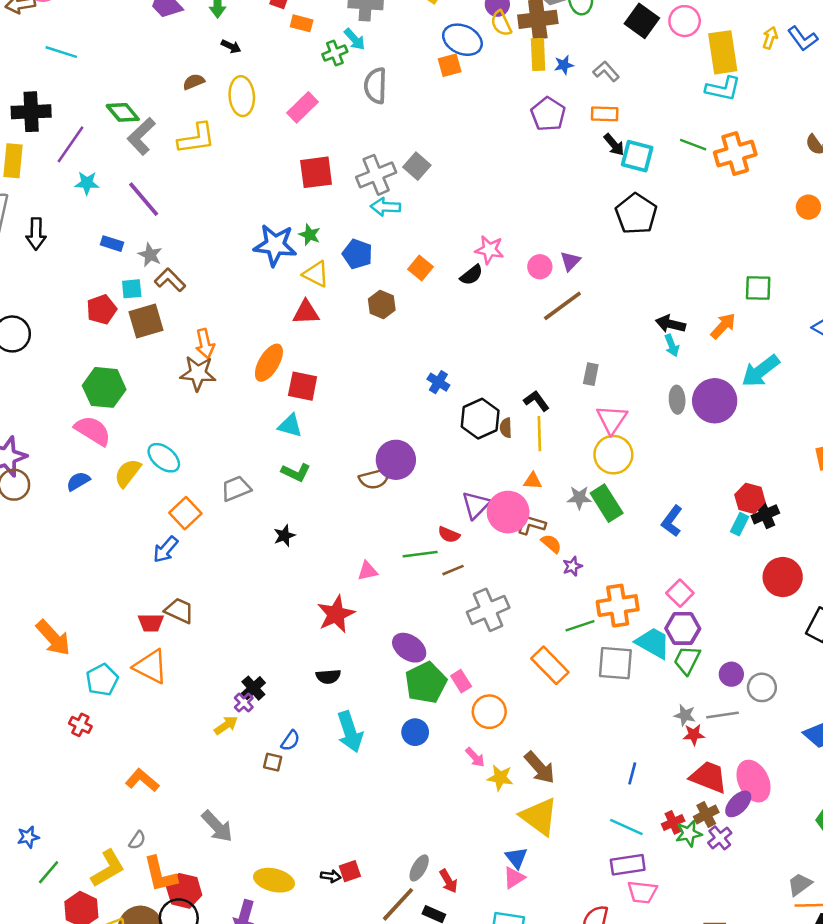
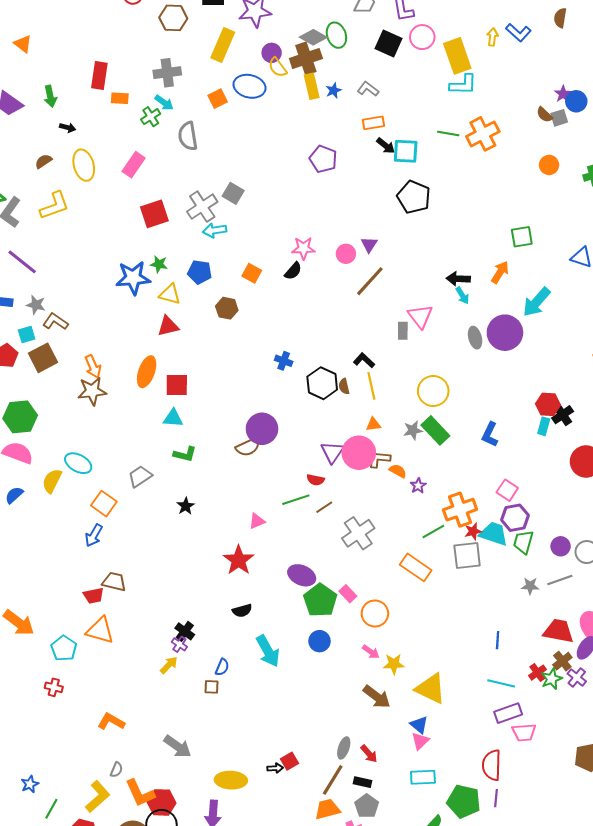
orange square: (450, 65) -> (218, 99), moved
purple pentagon: (548, 114) -> (323, 159), moved
pink triangle: (612, 419) -> (420, 316), moved
red star: (694, 735) -> (473, 531), moved
brown arrow: (540, 768) -> (377, 697), moved

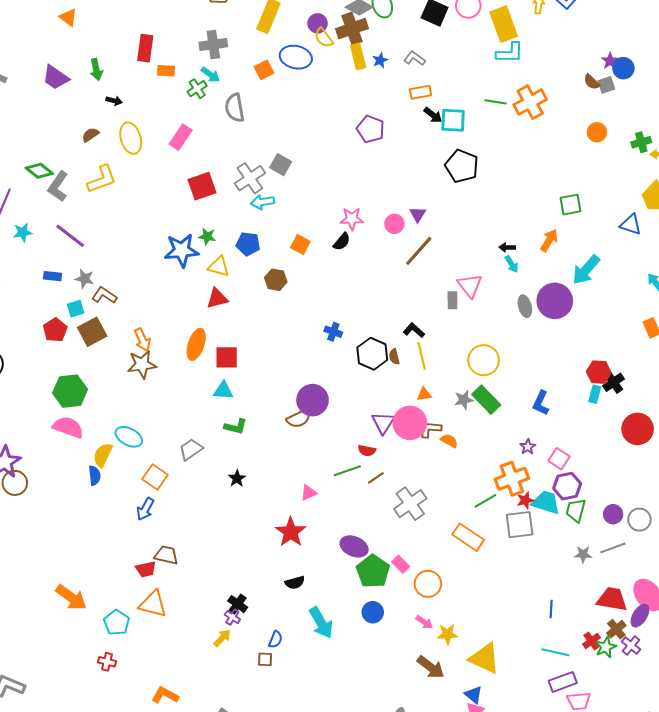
black arrow: (458, 279) -> (507, 247), size x0.7
purple star: (418, 486) -> (528, 447), moved
blue semicircle: (14, 495) -> (94, 476), moved, turned 126

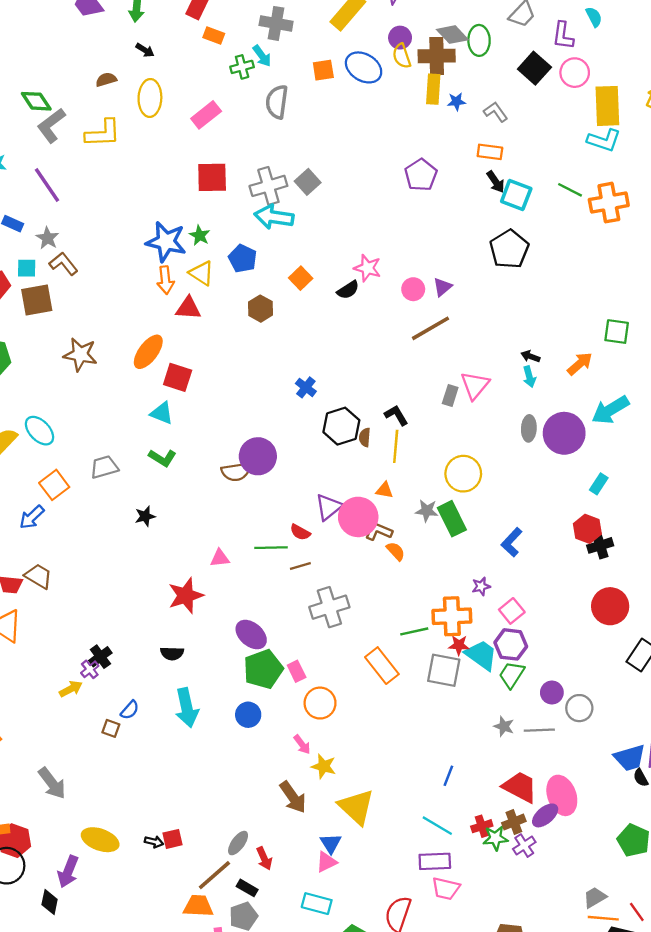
cyan arrow: (263, 202) -> (274, 217), size x1.4
orange arrow: (142, 340) -> (165, 280), moved
cyan rectangle: (595, 394) -> (599, 484), moved

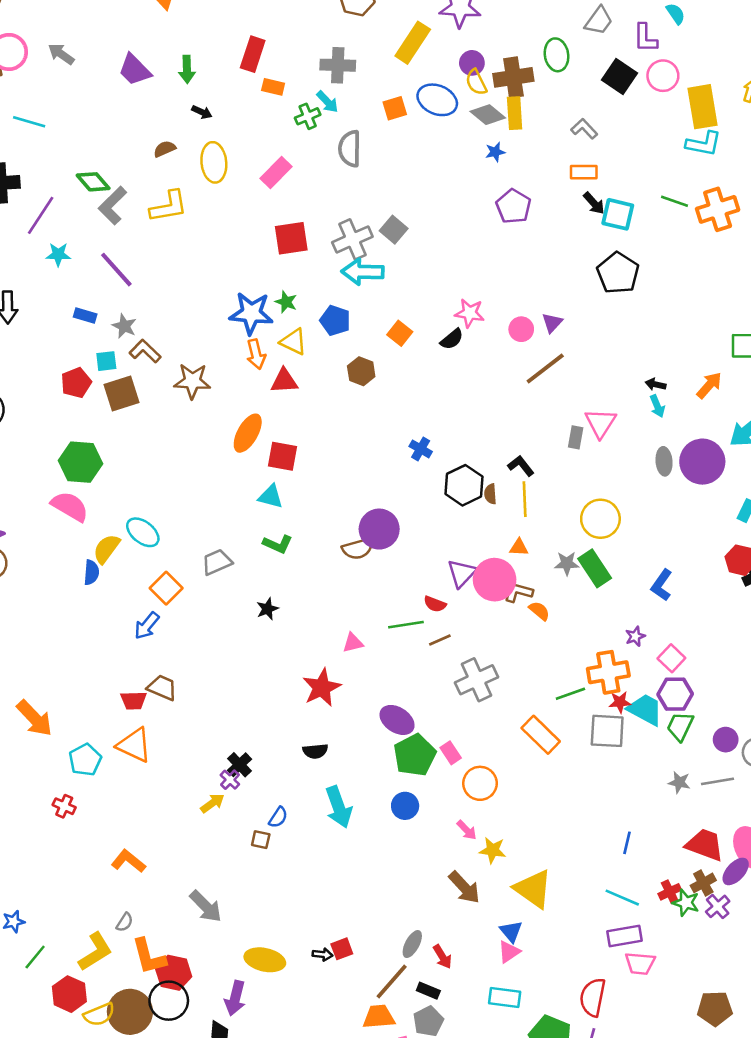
gray diamond: (452, 35) -> (488, 115), moved
blue star: (456, 102) -> (495, 152), moved
brown star: (80, 355) -> (192, 381), moved
green star: (495, 838) -> (686, 903), turned 30

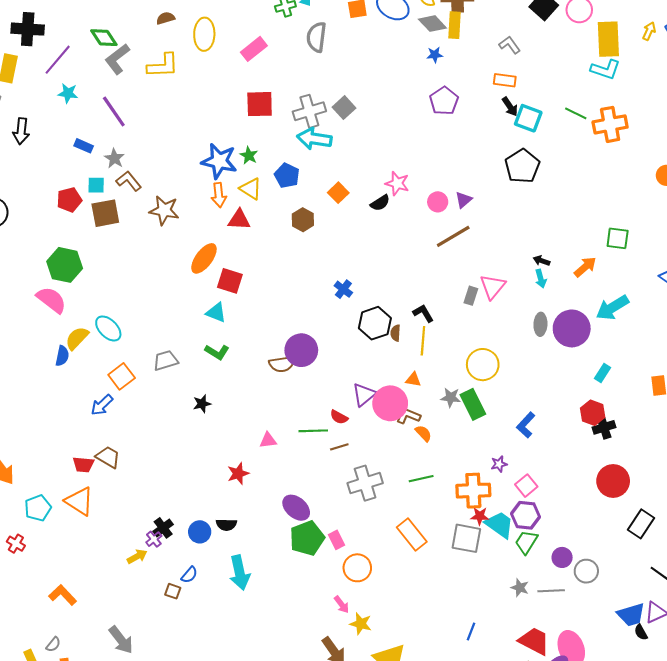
red star: (322, 688) -> (238, 474), size x0.7
green line: (570, 694) -> (421, 479), moved
blue circle: (405, 806) -> (200, 532), moved

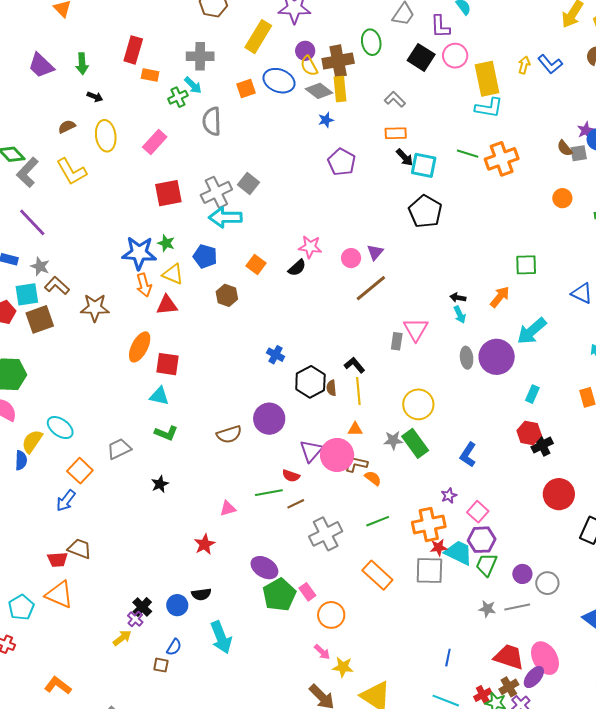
yellow L-shape: (163, 66) -> (72, 172), turned 72
cyan square: (96, 185) -> (27, 294), size x1.4
purple circle: (301, 350) -> (269, 419), moved

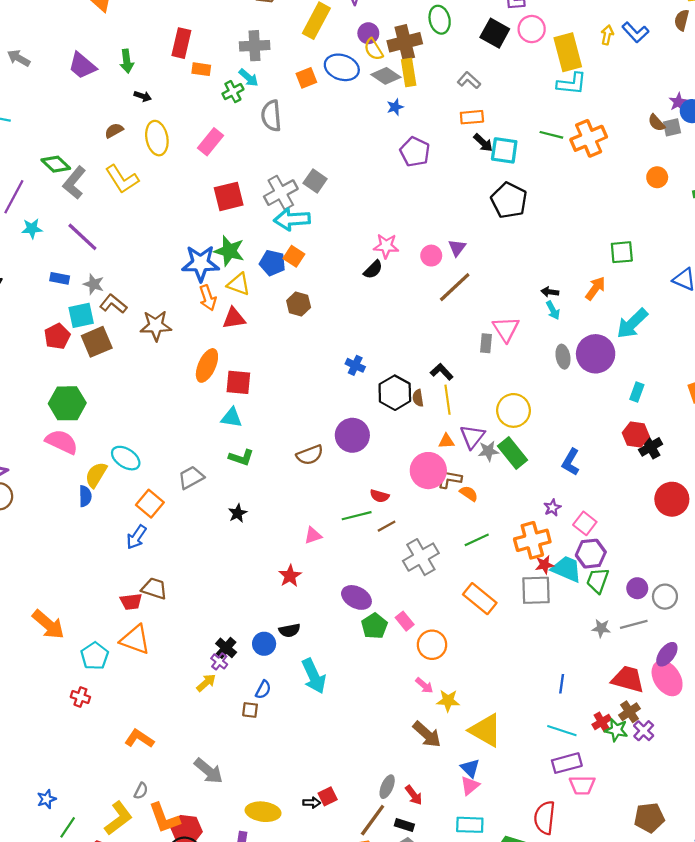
green star: (166, 243) -> (229, 251), size x1.6
orange square: (256, 265) -> (294, 256), moved
purple triangle: (311, 451) -> (472, 437), moved
green pentagon: (279, 595) -> (374, 626), size x0.7
purple ellipse: (534, 677) -> (667, 654), moved

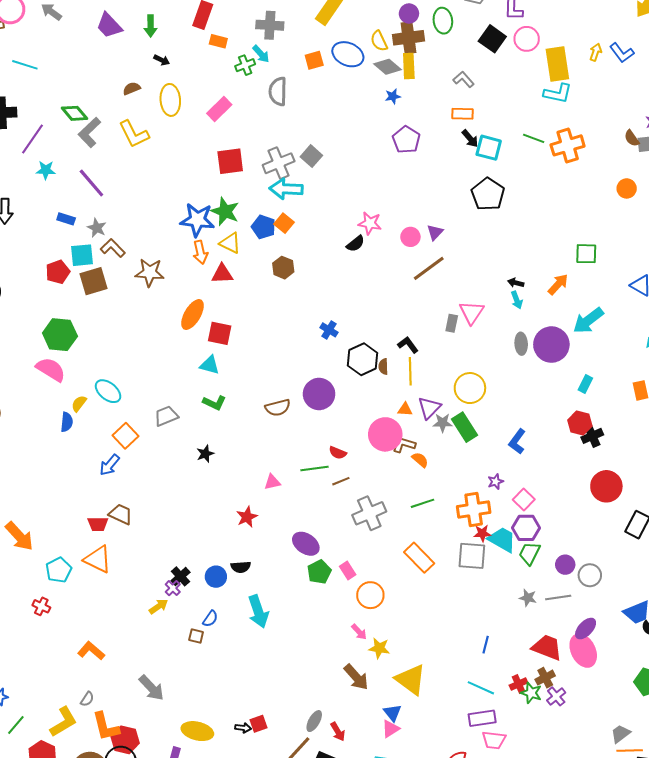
purple circle: (368, 33) -> (409, 14), moved
yellow semicircle: (96, 475) -> (79, 404), size x0.7

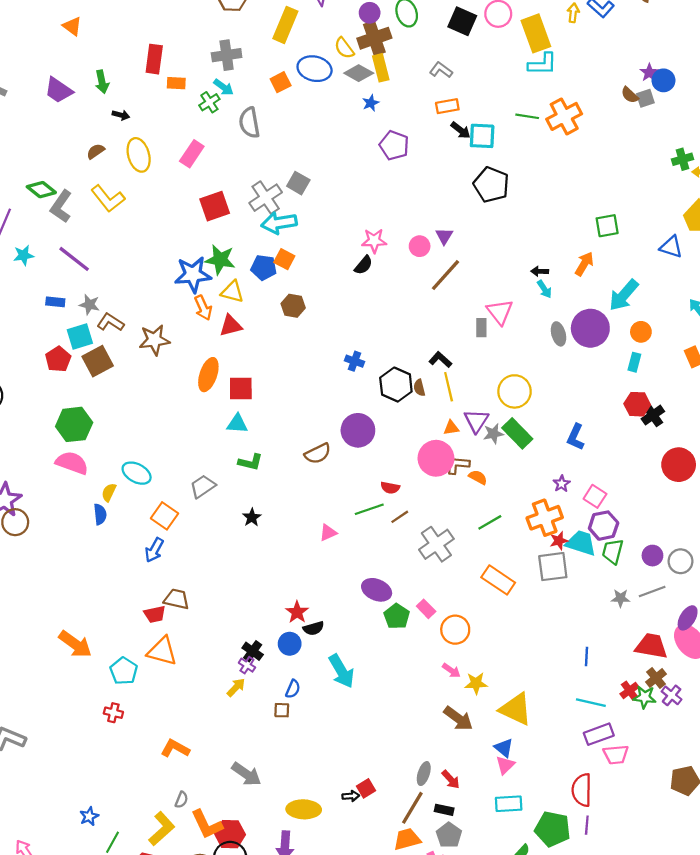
orange circle: (627, 188) -> (641, 332), moved
red star: (247, 517) -> (297, 612), moved

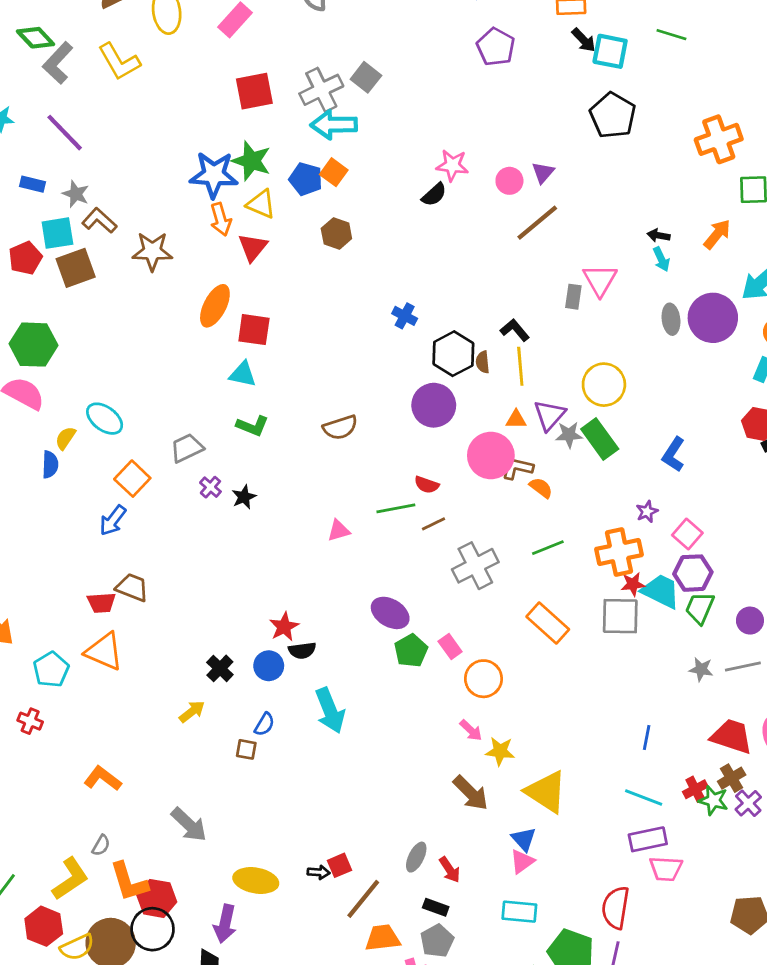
orange cross: (564, 116) -> (719, 139), moved
red triangle: (231, 326) -> (253, 247), turned -45
purple circle: (358, 430) -> (434, 405), moved
purple cross: (247, 665) -> (210, 487), moved
brown line: (412, 808) -> (363, 899), moved

